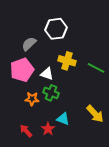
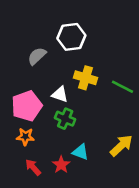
pink pentagon: (22, 70) -> (27, 106), moved
orange star: (32, 99) -> (25, 137), moved
yellow arrow: (95, 114) -> (121, 146), turned -90

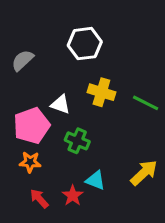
gray semicircle: (37, 56) -> (22, 60), moved
white triangle: (60, 94) -> (60, 104), moved

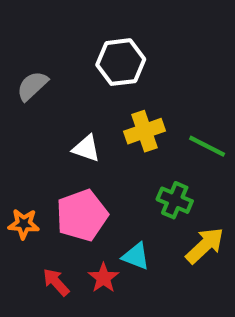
yellow cross: (101, 92) -> (144, 131), turned -36
pink pentagon: (32, 126) -> (82, 215), moved
green cross: (77, 141) -> (175, 200), moved
orange star: (30, 162) -> (24, 224), moved

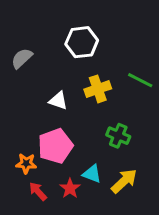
green line: (207, 146) -> (140, 80), moved
orange star: (24, 224) -> (26, 163), moved
yellow arrow: (205, 245) -> (124, 181), moved

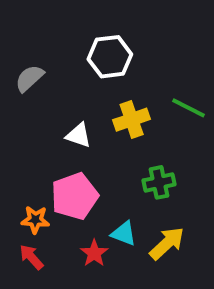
green cross: (118, 136) -> (159, 182), turned -35
red arrow: (38, 191) -> (31, 257), moved

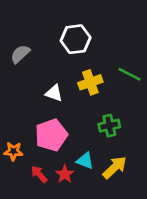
orange star: (35, 220) -> (13, 151), moved
red arrow: (31, 257) -> (39, 174), moved

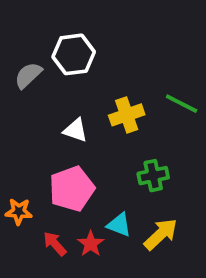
white hexagon: (76, 39) -> (74, 54), moved

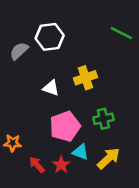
green line: (182, 104) -> (121, 33), moved
pink pentagon: (72, 189) -> (65, 126), moved

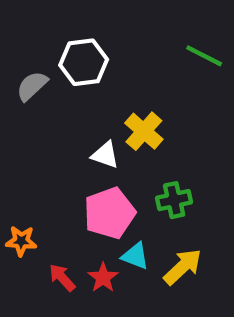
yellow cross: (85, 78) -> (144, 131), turned -30
white triangle: (51, 88) -> (105, 155), moved

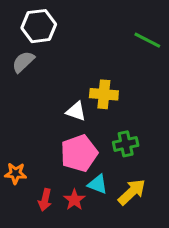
white hexagon: (84, 62) -> (39, 26), moved
yellow cross: (144, 131) -> (104, 94), turned -36
red arrow: (62, 278) -> (45, 200), turned -125

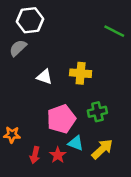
white triangle: (76, 111) -> (44, 77), moved

